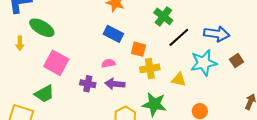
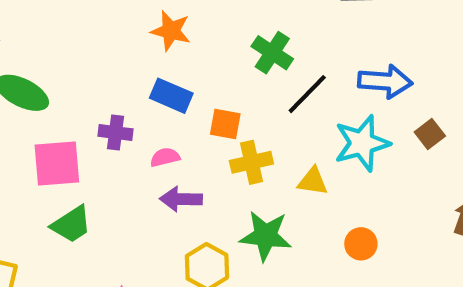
pink square: (56, 63) -> (57, 163), turned -30
purple cross: (88, 84) -> (116, 133), moved
green trapezoid: (44, 94) -> (71, 224), moved

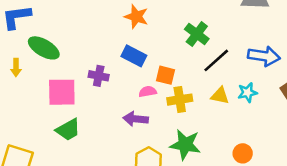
cyan star: (362, 143) -> (247, 92), size x0.6
pink semicircle: (165, 157) -> (148, 92), moved
yellow triangle: (313, 181) -> (220, 96), moved

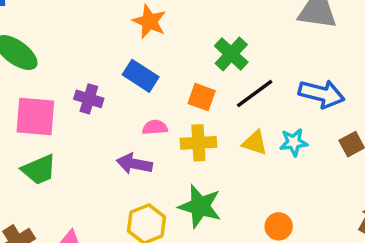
orange square: (165, 75) -> (202, 97), moved

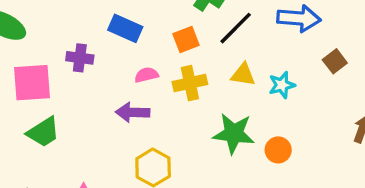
orange square: (202, 97) -> (186, 39), turned -32
cyan star: (294, 142) -> (282, 85), moved
green star: (200, 206) -> (234, 134), moved

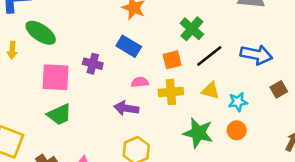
orange circle: (278, 150) -> (237, 130), moved

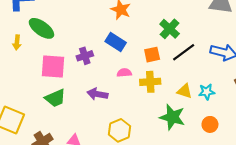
purple cross: (93, 64) -> (85, 56), turned -35
yellow triangle: (211, 91) -> (185, 91), moved
purple arrow: (126, 108) -> (97, 94), moved
orange circle: (237, 130) -> (210, 124), moved

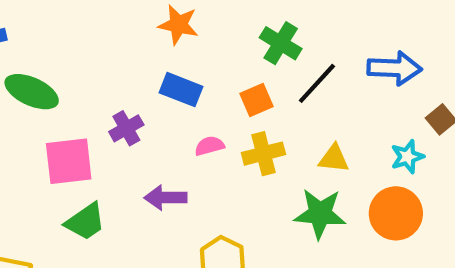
cyan star: (207, 92) -> (407, 157), moved
orange circle: (210, 124) -> (396, 213), size x1.6

